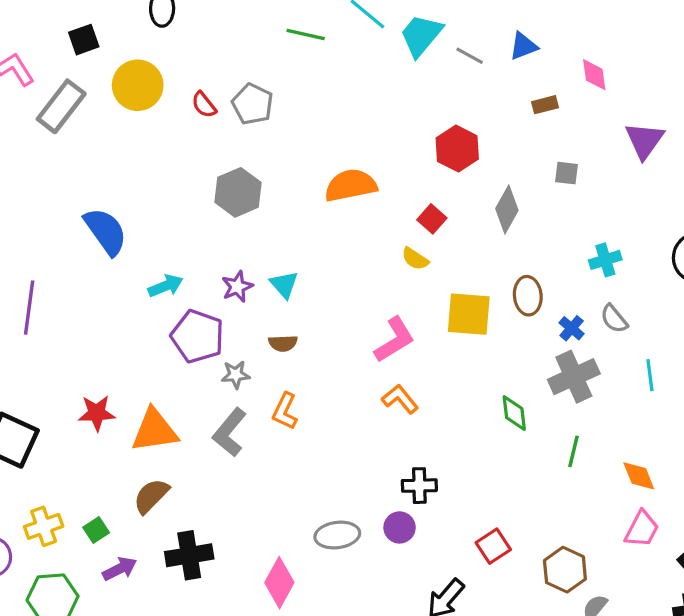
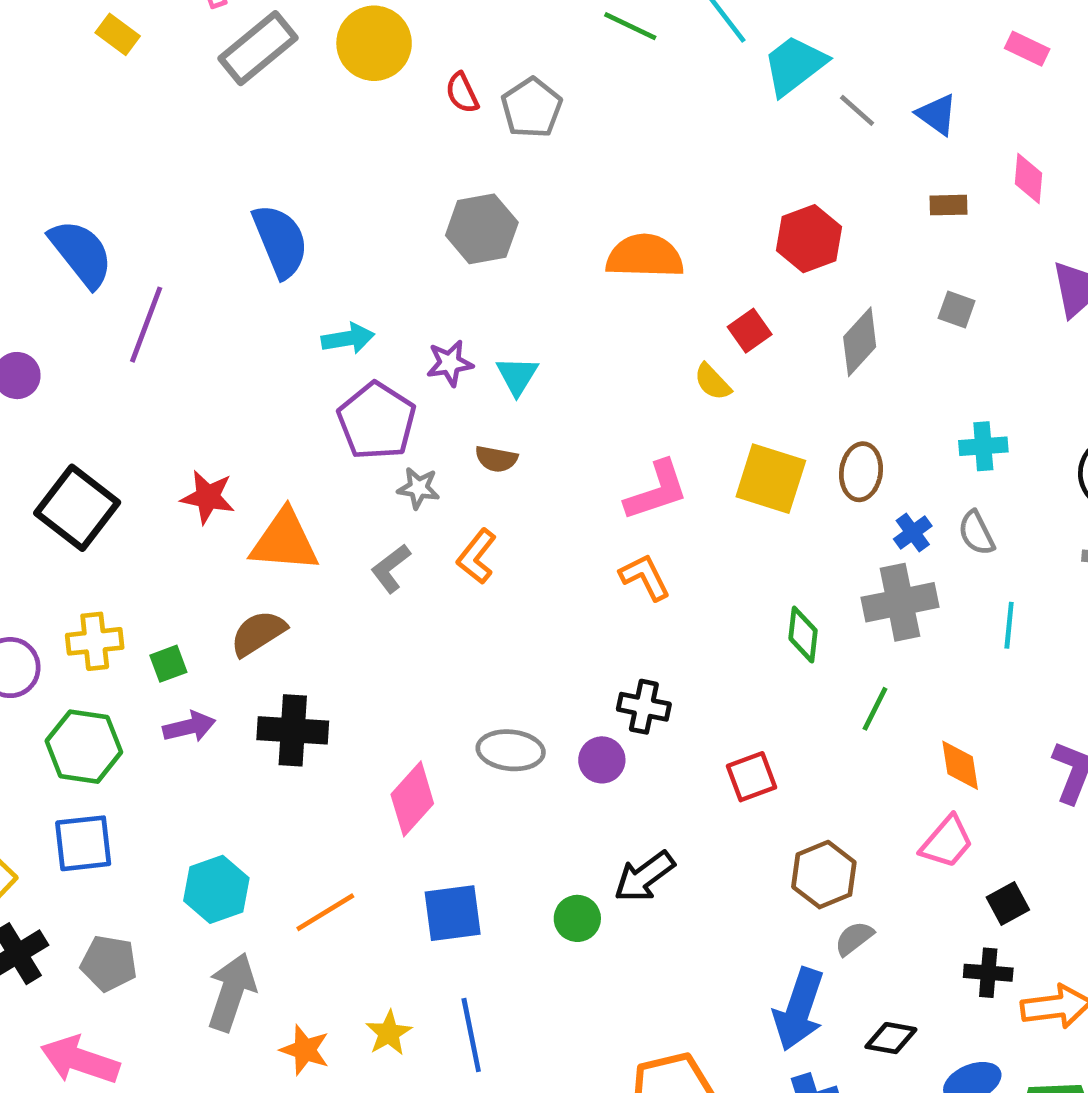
blue triangle: (523, 46) -> (937, 114), turned 44
gray L-shape: (230, 432) -> (391, 568), size x0.7
red square: (493, 546) -> (752, 777), moved

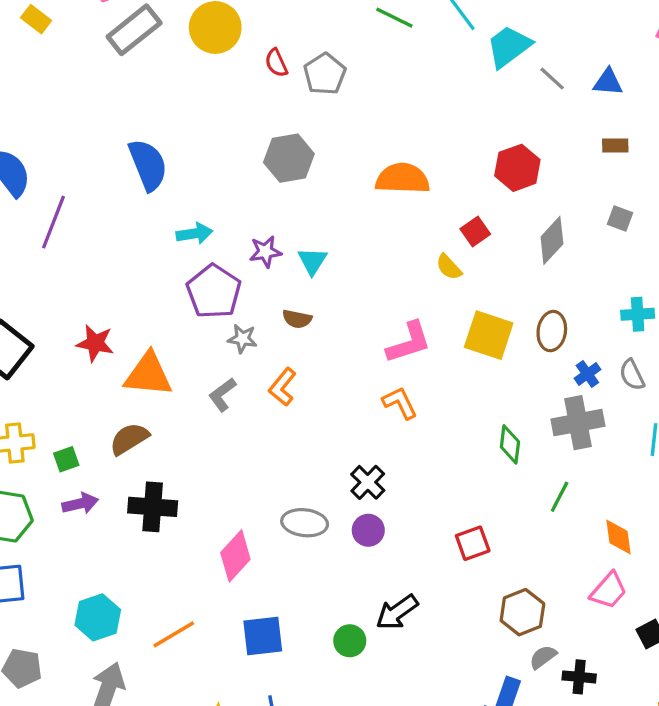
blue triangle: (937, 114) -> (608, 82), turned -32
black cross: (644, 707) -> (368, 482), moved, turned 32
black cross: (988, 973) -> (579, 677), moved

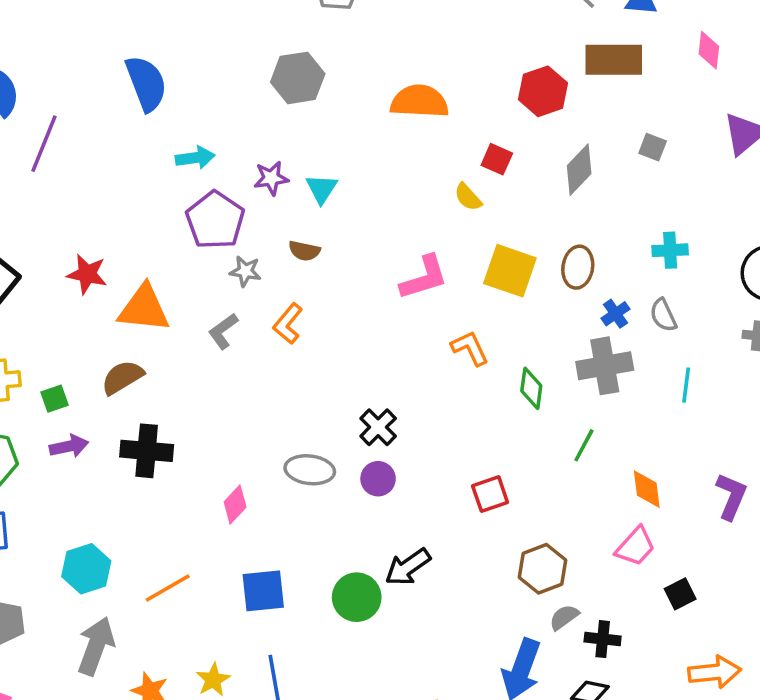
brown rectangle: (615, 145) -> (614, 60), moved, size x2.0
red square: (475, 232) -> (497, 159), turned -32
orange L-shape: (400, 403) -> (470, 348), moved
pink diamond: (235, 556) -> (235, 505), size x0.7
green circle: (350, 641) -> (357, 597), size x1.4

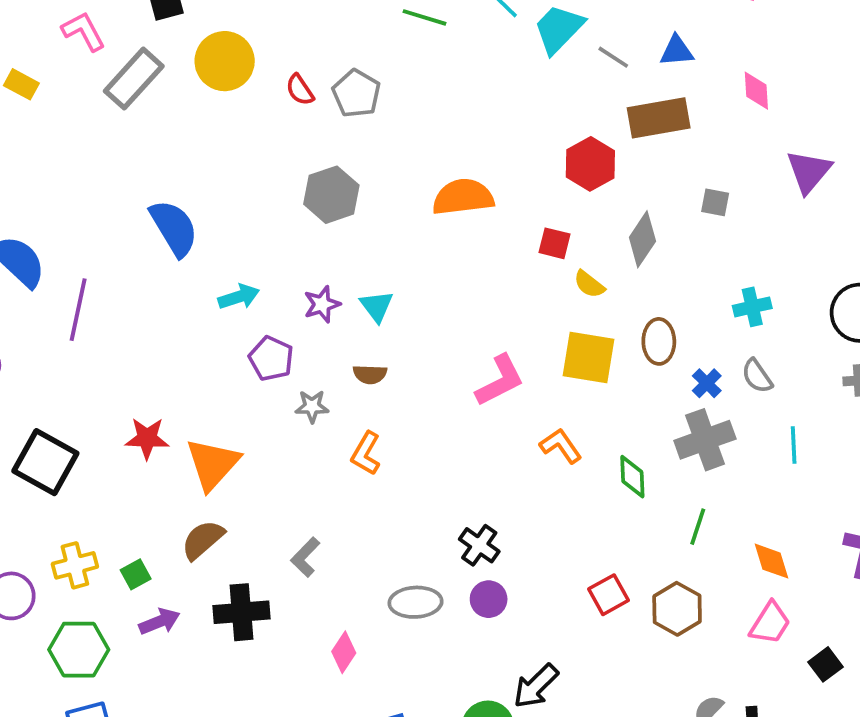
yellow semicircle: (468, 197) -> (589, 284), moved
purple pentagon: (215, 220) -> (271, 358), size x0.7
orange triangle: (144, 309) -> (213, 464), turned -44
gray L-shape: (223, 331) -> (305, 557), moved
brown hexagon: (543, 569) -> (677, 609), moved

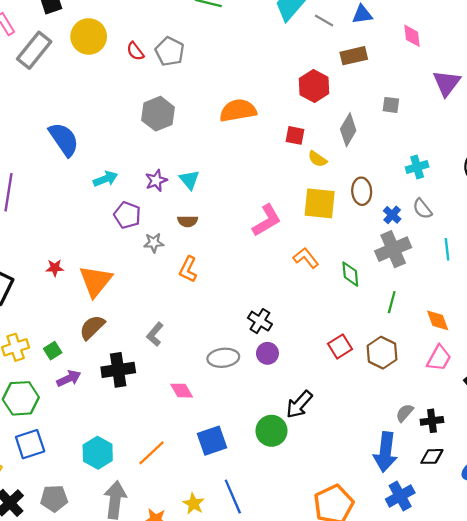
brown rectangle: (659, 118) -> (354, 56), size x0.7
red star: (147, 438) -> (55, 268), size x0.7
pink diamond: (344, 652) -> (182, 391), turned -60

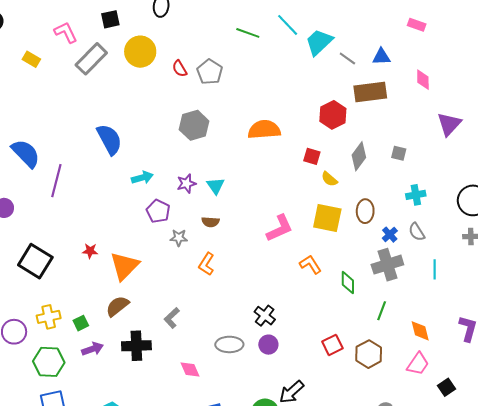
brown rectangle: (354, 56) -> (370, 92), size x1.4
gray square: (391, 105) -> (399, 153), moved

